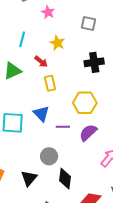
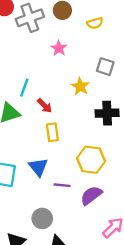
cyan line: (22, 39) -> (24, 88), moved
yellow star: (57, 43) -> (80, 86), moved

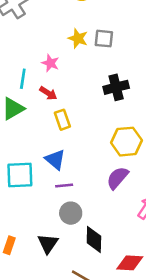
pink star: (59, 48) -> (50, 63), moved
yellow star: (80, 86) -> (78, 38), moved
yellow hexagon: (91, 160) -> (126, 142), moved
purple line: (62, 185) -> (64, 186), moved

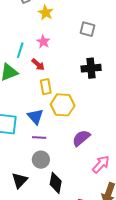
yellow star: (78, 38) -> (46, 13), moved
yellow hexagon: (126, 142) -> (63, 105), moved

